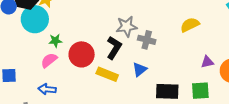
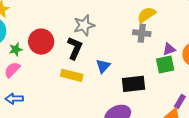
gray cross: (147, 40) -> (142, 33), moved
red circle: (82, 54) -> (41, 42), moved
green square: (200, 91) -> (165, 65), moved

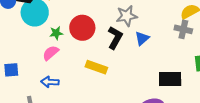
blue triangle: (103, 66) -> (142, 38), moved
yellow rectangle: (72, 75) -> (96, 67), moved

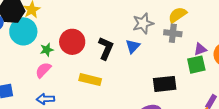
gray star: (127, 16) -> (143, 23), moved

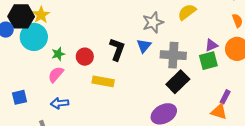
gray cross: (173, 33) -> (173, 55), moved, size x1.4
red circle: (72, 42) -> (85, 57), moved, size x0.7
black rectangle: (165, 84) -> (178, 82), turned -35

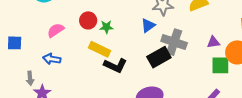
black L-shape: (117, 49) -> (115, 65), moved, turned 80
green star: (58, 54) -> (106, 27), moved
green square: (208, 61) -> (220, 65), moved
black rectangle: (178, 82) -> (159, 57), moved

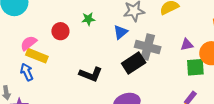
green star: (106, 27) -> (88, 19), moved
yellow rectangle: (99, 49) -> (37, 56), moved
blue arrow: (52, 59) -> (27, 72), turned 60

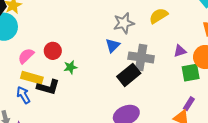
green star: (88, 19) -> (70, 67), moved
pink semicircle: (29, 43) -> (26, 56), moved
black L-shape: (91, 74) -> (48, 87), moved

